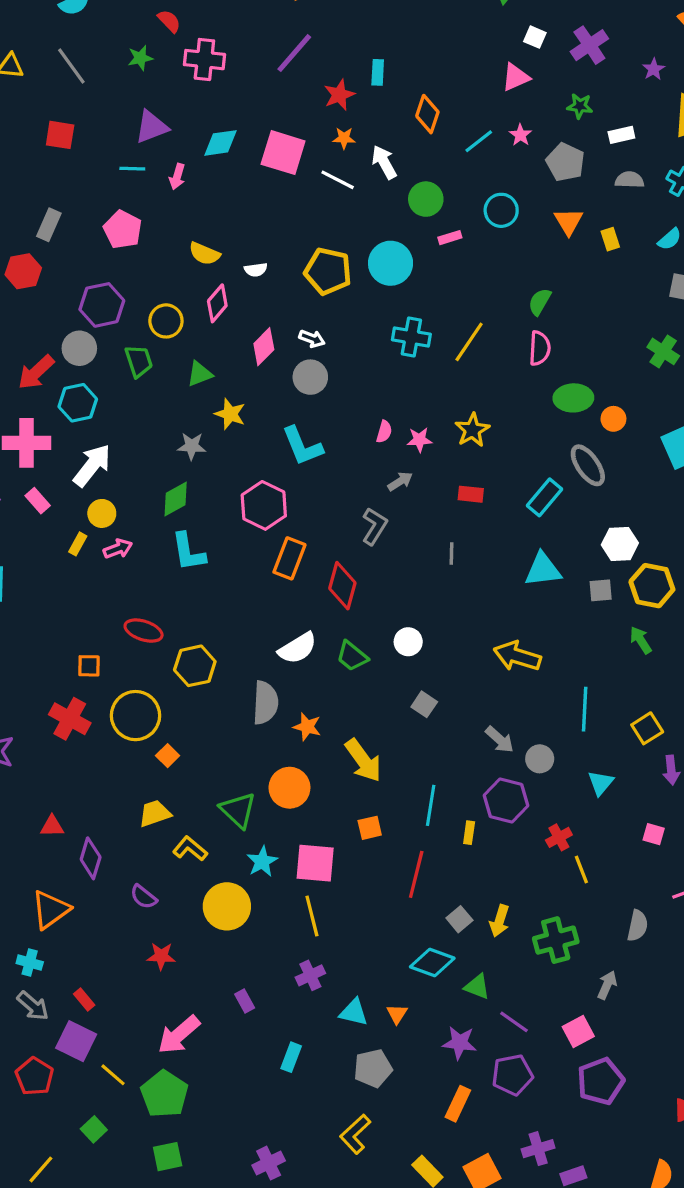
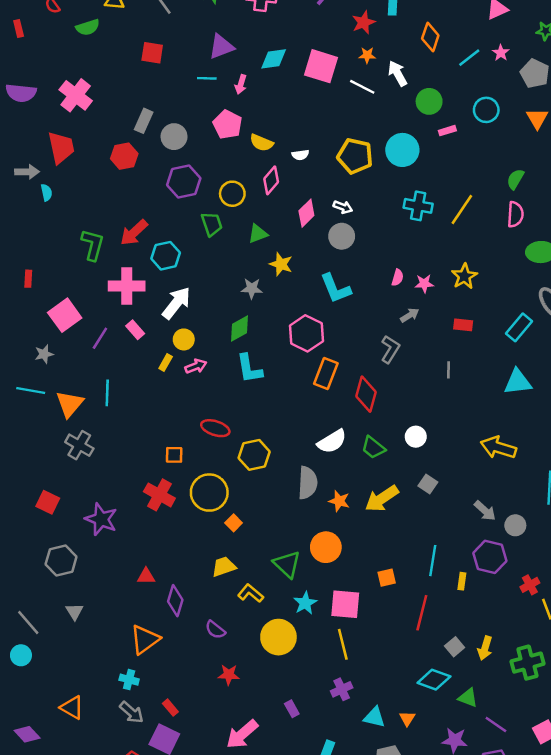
pink pentagon: (123, 230) -> (227, 124), moved
gray circle: (79, 348) -> (174, 137), moved
yellow arrow: (363, 760) -> (382, 499), moved, turned 92

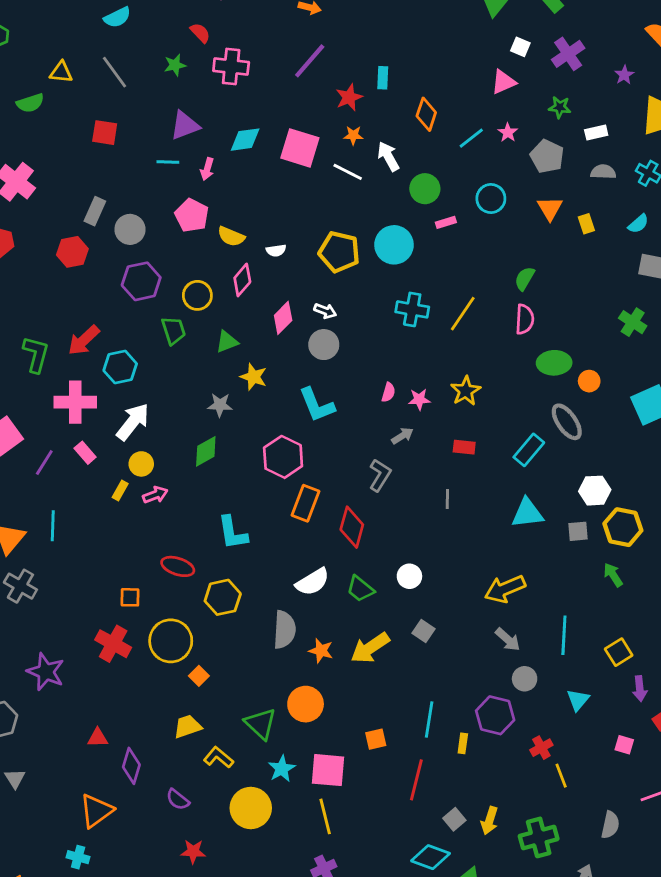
cyan L-shape: (249, 369) -> (232, 533), moved
yellow arrow: (498, 448) -> (505, 589), turned -40
gray arrow: (485, 511) -> (508, 639), moved

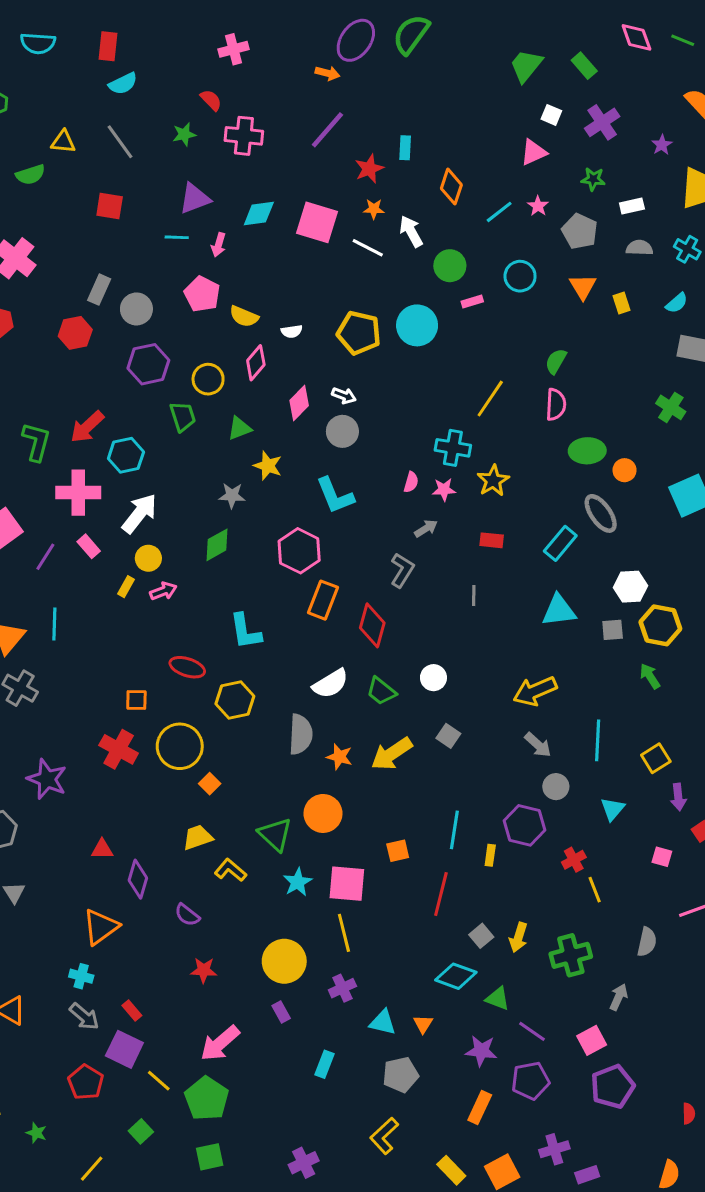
cyan cross: (412, 309) -> (453, 448), moved
yellow circle: (251, 808) -> (284, 961), moved

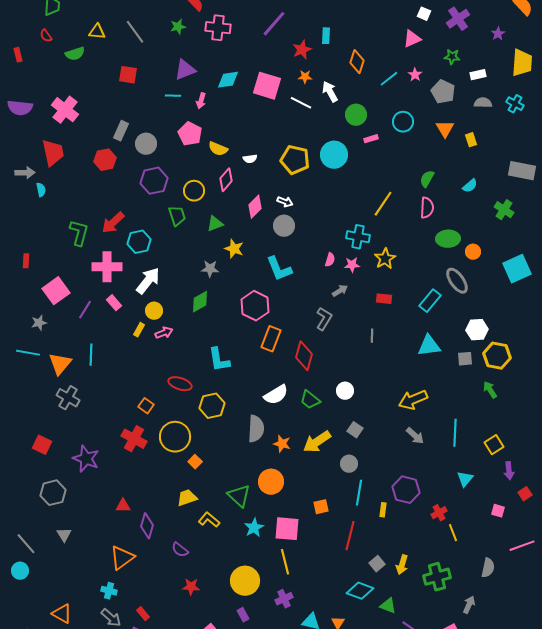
cyan semicircle: (677, 303) -> (470, 186), moved
orange square: (136, 700) -> (146, 406), turned 35
gray circle: (556, 787) -> (349, 464), moved

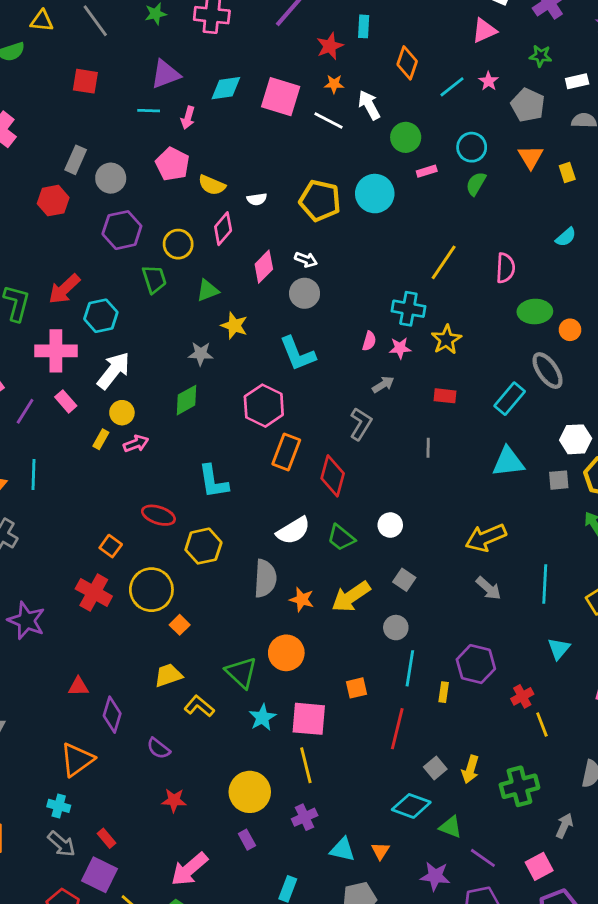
green semicircle: (427, 179) -> (476, 184), moved

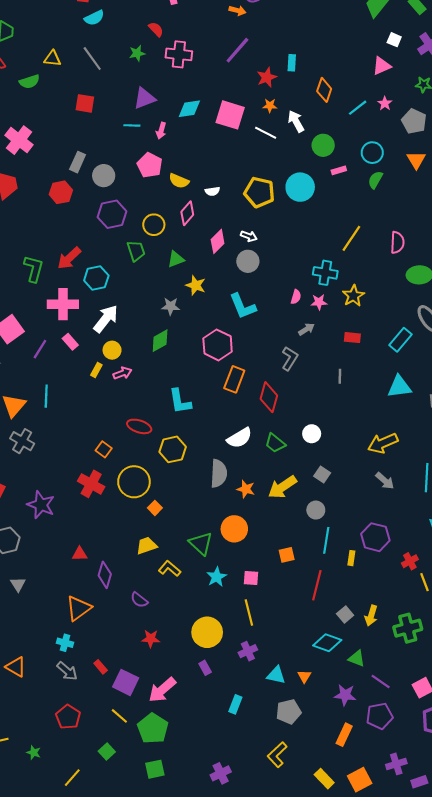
pink square: (309, 719) -> (251, 578), size x0.6
purple square: (99, 875) -> (126, 682), moved

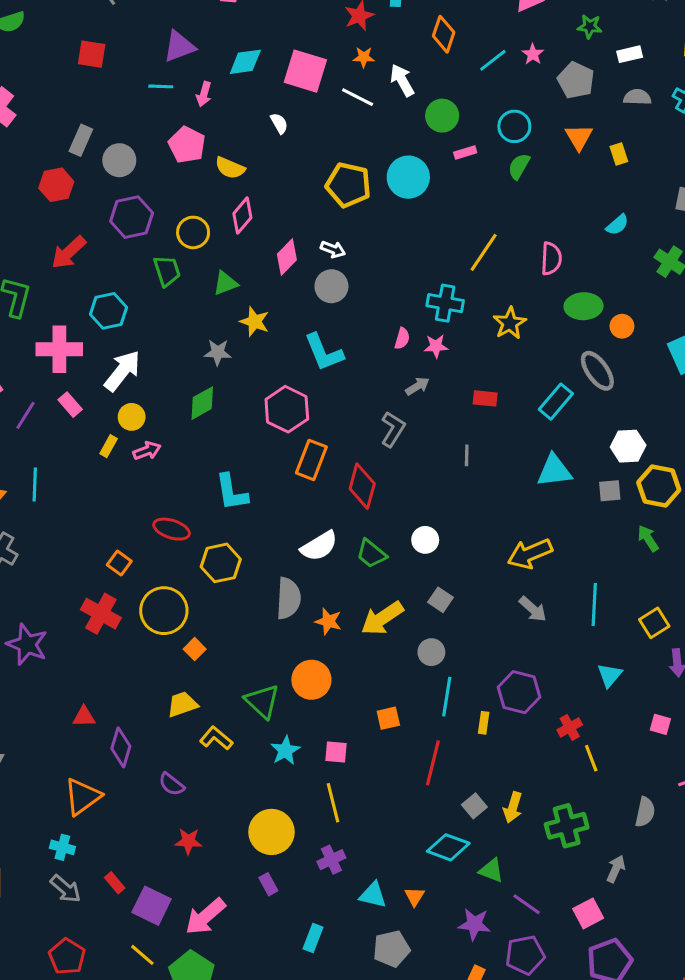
white semicircle: (212, 191) -> (279, 123), moved, turned -112
red arrow: (69, 258) -> (69, 252), moved
yellow star: (353, 296) -> (510, 323), moved

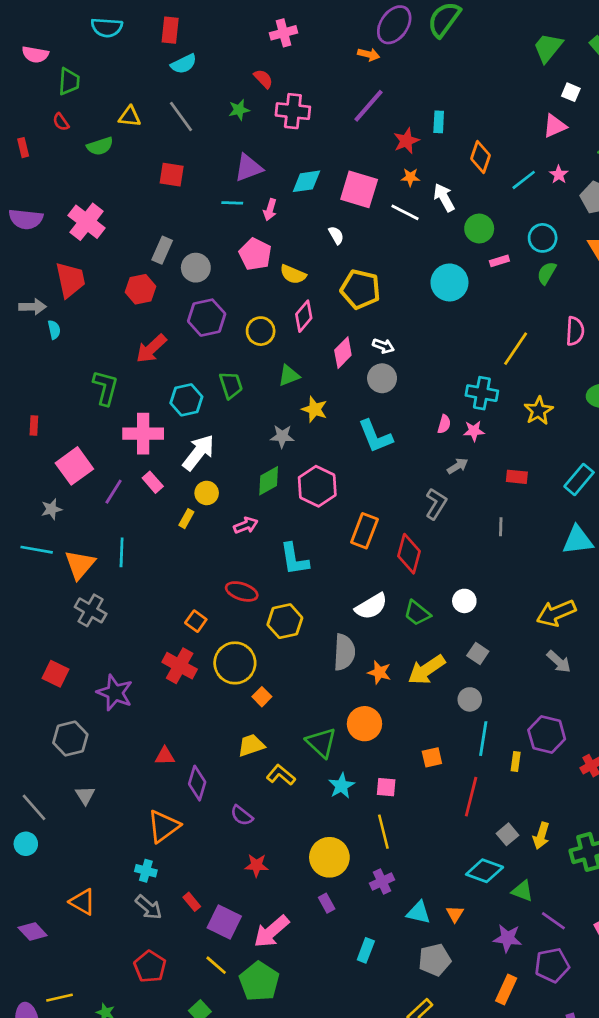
yellow pentagon: (348, 185) -> (360, 289), moved
pink semicircle: (551, 259) -> (575, 331), moved
green trapezoid: (167, 271) -> (231, 385), moved
pink hexagon: (287, 409) -> (317, 486), moved
pink arrow: (147, 451) -> (246, 525), moved

